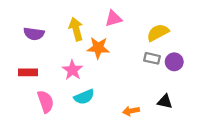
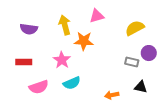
gray rectangle: (152, 58) -> (132, 62), moved
pink semicircle: (46, 102) -> (39, 87), turned 90

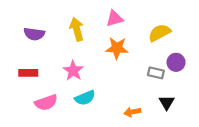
orange star: (84, 41) -> (117, 48), moved
black triangle: (141, 87) -> (167, 103), turned 48

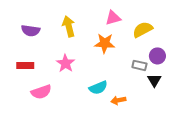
pink triangle: (115, 19) -> (113, 18), moved
cyan semicircle: (85, 98) -> (98, 88), moved
black triangle: (167, 103) -> (154, 80), moved

